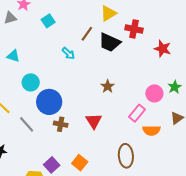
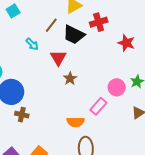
red cross: (134, 29) -> (99, 22), turned -30
red triangle: (94, 121) -> (58, 58), moved
orange semicircle: (152, 130) -> (75, 122), moved

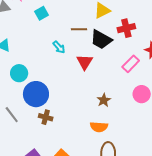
brown line: (51, 25) -> (79, 29), turned 49
brown star: (70, 78) -> (104, 100), moved
pink rectangle: (98, 106) -> (131, 64), moved

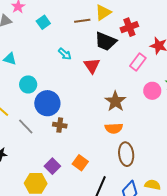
brown line: (79, 29) -> (82, 21), moved
brown star: (104, 100) -> (115, 101), size x1.5

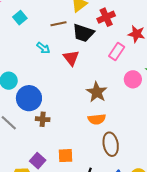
brown line: (82, 21) -> (58, 24), moved
orange square: (80, 163) -> (65, 156), turned -35

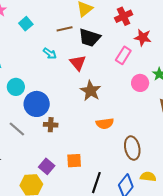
red cross: (106, 17) -> (124, 16), moved
brown star: (97, 92) -> (91, 91), moved
brown ellipse: (111, 144) -> (132, 148), moved

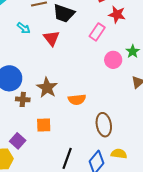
brown star: (91, 91) -> (47, 88), moved
orange square: (74, 161) -> (44, 125), moved

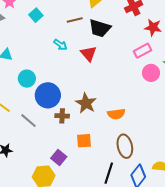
pink rectangle: (97, 32) -> (143, 51), moved, turned 30
brown ellipse: (104, 125) -> (125, 146), moved

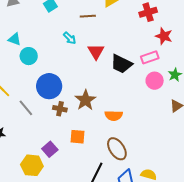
black trapezoid: (100, 28) -> (121, 64), moved
cyan circle: (27, 79) -> (29, 56), moved
brown ellipse: (125, 146) -> (117, 149), turned -30

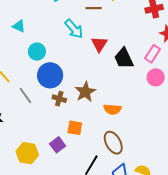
cyan arrow: (70, 38) -> (74, 29), size x1.5
cyan circle: (29, 56) -> (37, 52), moved
pink rectangle: (150, 57) -> (153, 54), turned -42
black trapezoid: (121, 64) -> (124, 58), turned 35
purple square: (50, 149) -> (58, 145), moved

